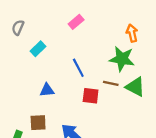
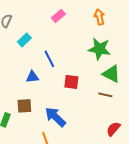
orange arrow: (132, 33) -> (99, 17), moved
blue line: (78, 68) -> (49, 59), moved
brown line: (111, 83) -> (105, 95), moved

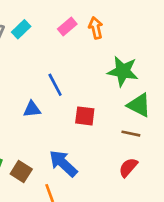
orange arrow: (99, 17) -> (96, 28), moved
cyan rectangle: (24, 40) -> (21, 29), moved
brown square: (24, 106) -> (21, 171), moved, turned 35
red semicircle: (113, 129) -> (128, 167), moved

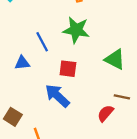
green star: (123, 71) -> (76, 30), moved
brown line: (131, 134) -> (122, 97), moved
blue arrow: (63, 163) -> (57, 96), moved

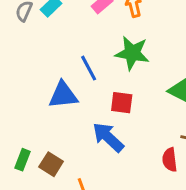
blue triangle: (22, 63) -> (63, 95), size x1.5
red semicircle: (106, 113) -> (170, 160), turned -48

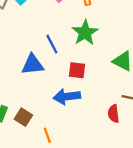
green star: (132, 53) -> (85, 33), turned 30
blue arrow: (108, 137) -> (67, 97), turned -50

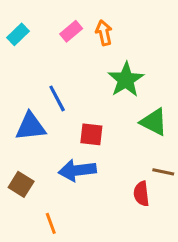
green star: (85, 33) -> (126, 80), moved
brown square: (23, 117) -> (21, 184), moved

